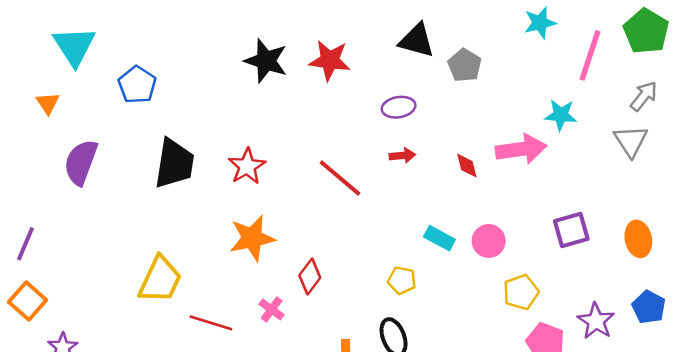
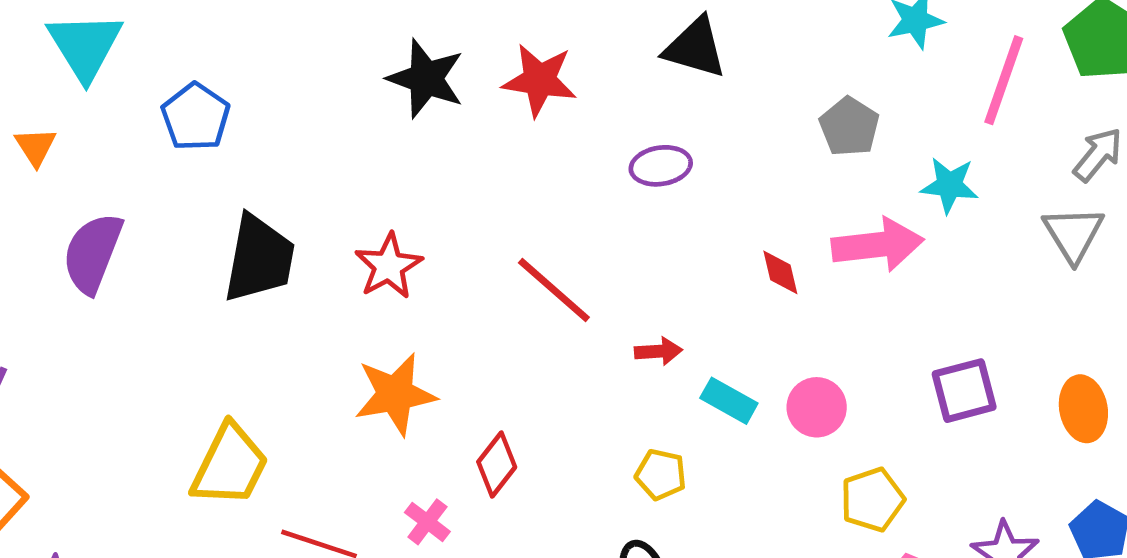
gray pentagon: (465, 65) -> (849, 127), moved
red arrow: (402, 155) -> (658, 351), moved

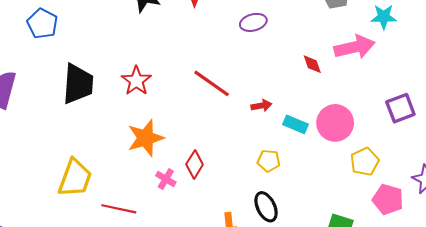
pink circle: (817, 407) -> (335, 123), size x1.4
pink cross: (427, 522) -> (166, 179), moved

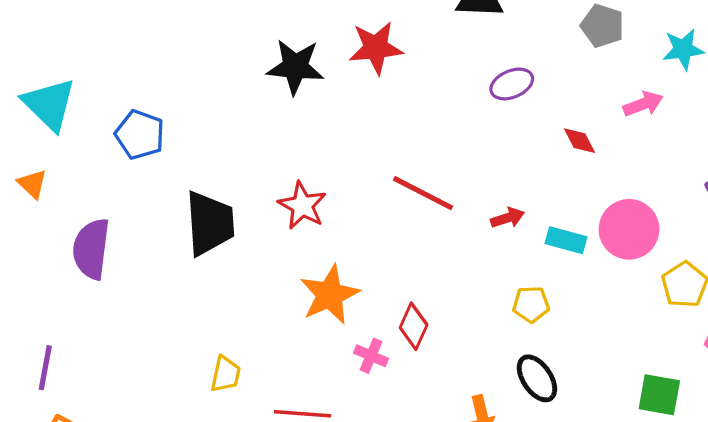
purple ellipse: (253, 22) -> (512, 84), moved
pink arrow: (354, 47) -> (643, 104), size x0.6
yellow trapezoid: (75, 178) -> (226, 374), size x0.6

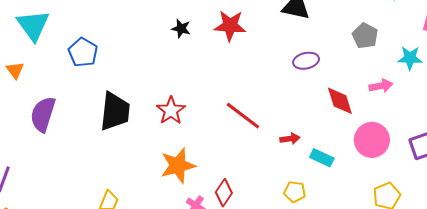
black star: (295, 67) -> (181, 29), size x0.6
red diamond: (580, 141) -> (340, 101), size x1.5
pink circle: (629, 229) -> (372, 140), moved

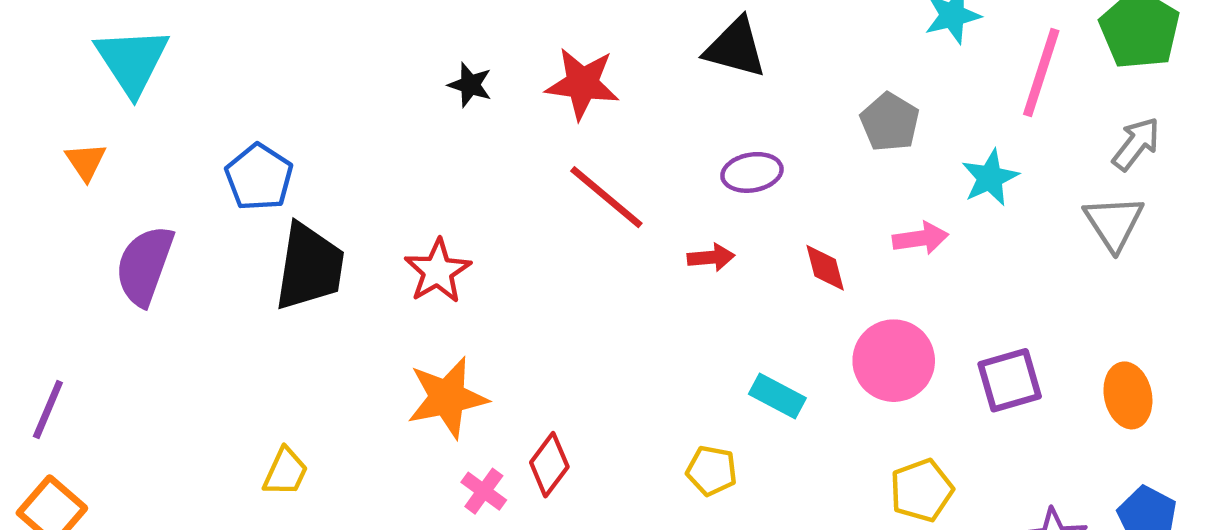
blue pentagon: (83, 52) -> (259, 177), moved
cyan star: (410, 58) -> (990, 178), turned -30
red diamond: (340, 101) -> (825, 268), size x0.7
red line: (243, 116) -> (606, 197), moved
red arrow: (290, 139) -> (711, 257), moved

